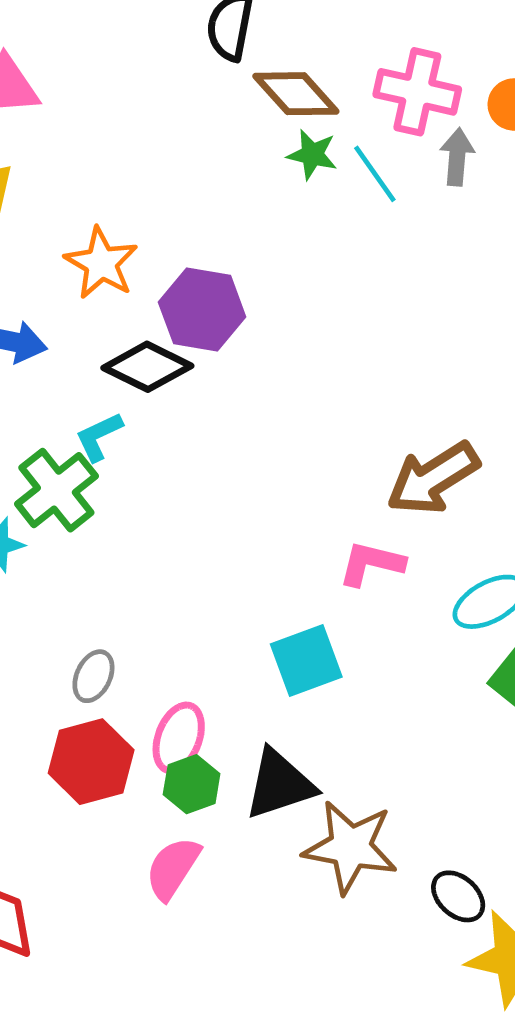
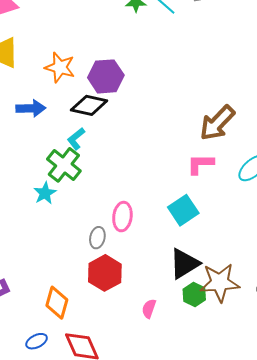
pink ellipse: (179, 738) -> (122, 217), moved
green hexagon: (192, 784) -> (194, 295), moved
pink semicircle: (173, 868) -> (149, 309), size x0.7

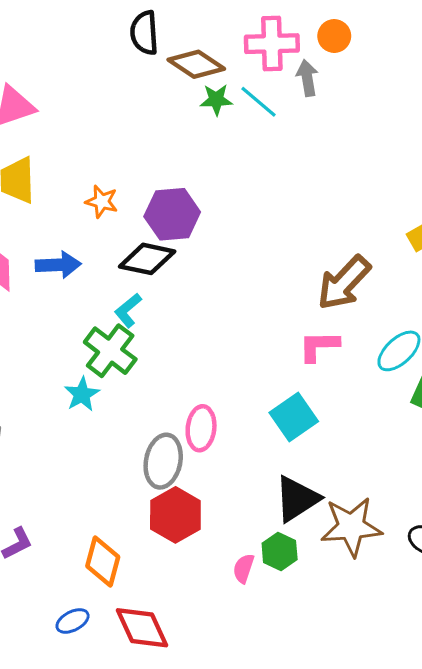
orange star: (60, 67) -> (102, 201), size x0.7
gray ellipse: (97, 238) -> (163, 461), size x1.6
green hexagon: (194, 295) -> (280, 551), moved

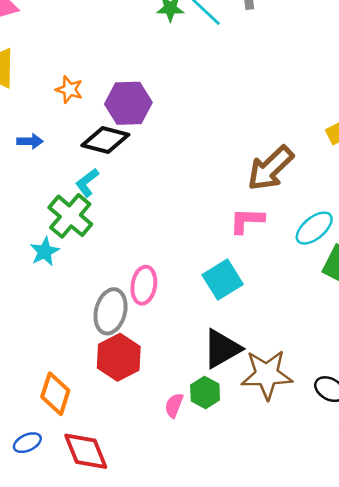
blue arrow: (58, 265) -> (30, 141), size x0.7

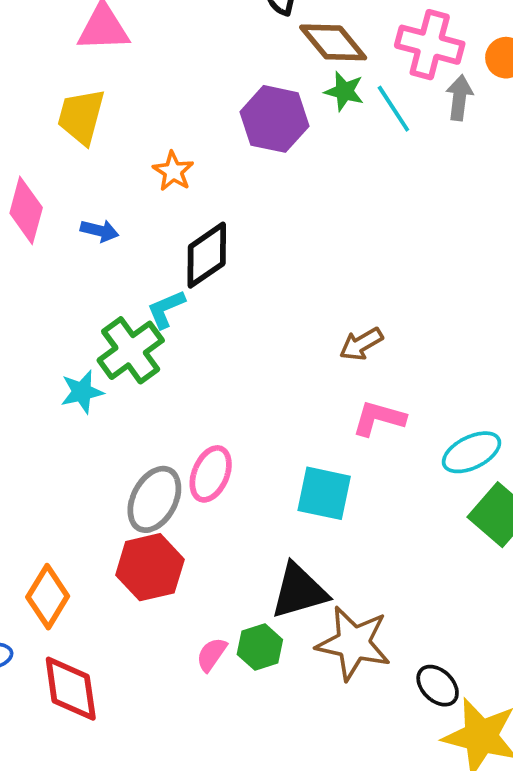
purple hexagon: (128, 103) -> (274, 119), moved
black diamond: (105, 140) -> (207, 255), turned -63
brown arrow: (270, 168) -> (361, 344), moved, size x0.6
cyan square: (223, 280) -> (324, 493), turned 30

